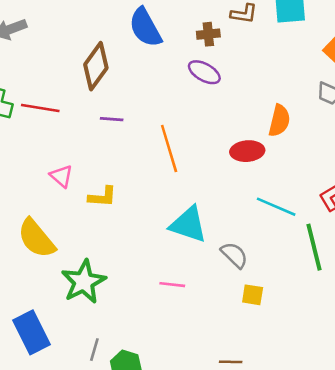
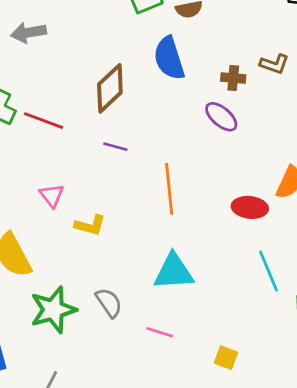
cyan line: (276, 207) -> (269, 271), turned 33
cyan triangle: (188, 225) -> (174, 272), turned -33
gray semicircle: (234, 255) -> (109, 303), moved
pink line: (172, 285) -> (160, 332), moved

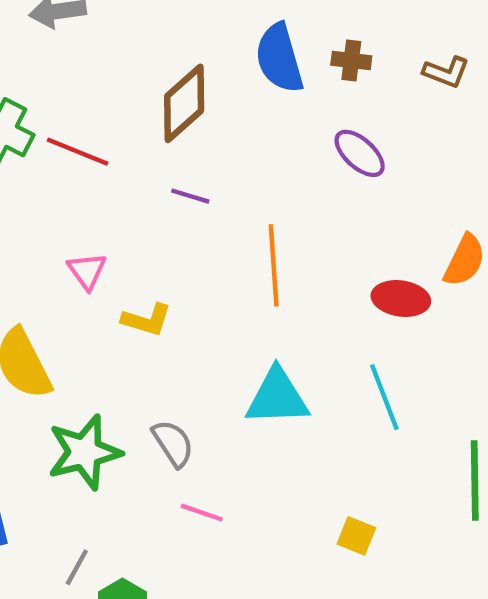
brown cross: (233, 78) -> (351, 60), moved
cyan line: (269, 271) -> (384, 397), moved
pink line: (160, 332) -> (202, 513), moved

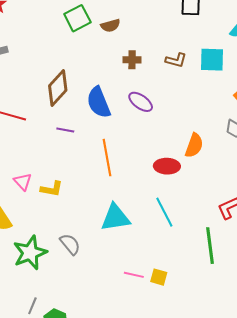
blue semicircle: (279, 58) -> (99, 102), moved
pink triangle: (87, 271) -> (23, 182), moved
pink line: (202, 513) -> (134, 275), moved

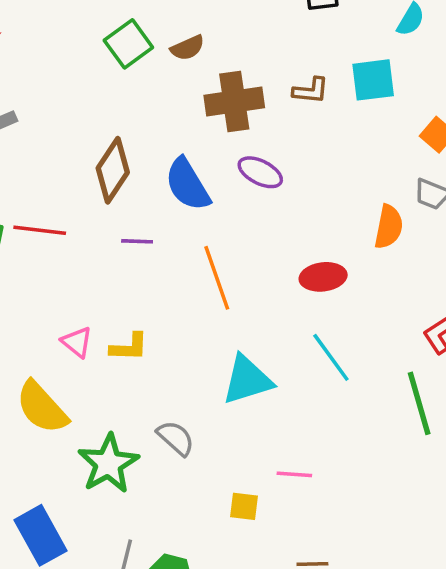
brown cross: (132, 60) -> (234, 101), size x1.8
orange semicircle: (194, 145) -> (389, 227), moved
yellow square: (159, 277) -> (244, 506), moved

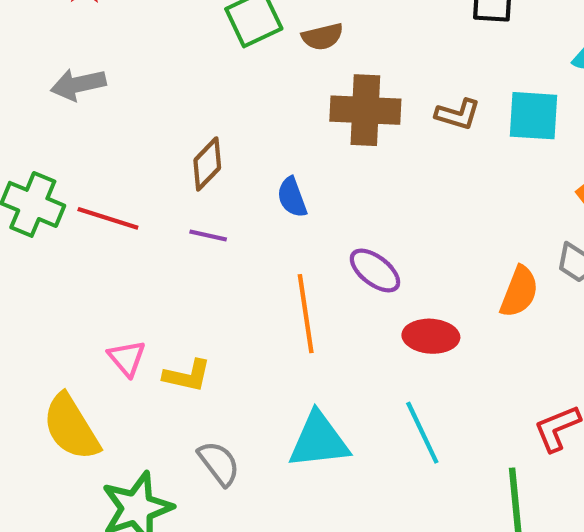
brown diamond: (113, 170) -> (207, 164), size x0.7
purple ellipse: (260, 172) -> (375, 271), moved
blue semicircle: (187, 184) -> (292, 197), size x0.6
purple line: (137, 241) -> (208, 236), moved
gray semicircle: (176, 438) -> (219, 463), moved

